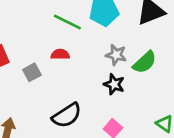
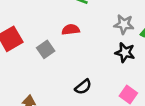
black semicircle: (67, 115) -> (83, 87), size x0.6

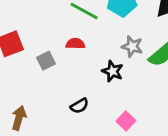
black star: (125, 53) -> (113, 71), moved

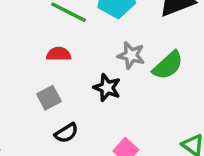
gray square: (46, 61) -> (49, 98), moved

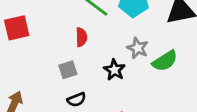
red semicircle: (59, 54) -> (81, 37), turned 78

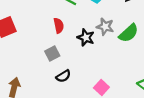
black star: (114, 70) -> (86, 37), moved

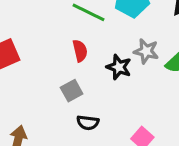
black semicircle: (63, 76) -> (88, 123), turned 40

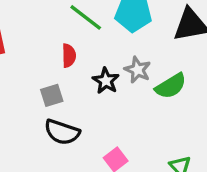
black semicircle: (88, 123) -> (62, 132), size x1.5

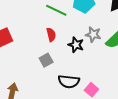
black semicircle: (62, 132) -> (69, 81), moved

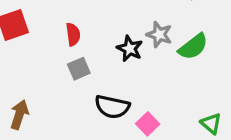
red semicircle: (51, 35) -> (73, 34), moved

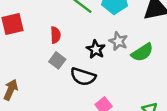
gray square: (79, 69) -> (57, 60), turned -35
black semicircle: (112, 107) -> (83, 77), moved

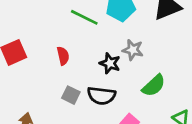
green semicircle: (142, 52) -> (154, 86), moved
gray square: (57, 60) -> (71, 95), moved

